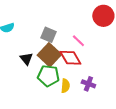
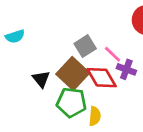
gray square: (48, 35) -> (85, 46), moved, turned 35
purple cross: (88, 84) -> (126, 69), moved

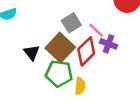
red diamond: (102, 78) -> (86, 51), turned 76

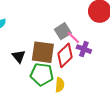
gray square: (71, 23) -> (63, 31), moved
brown square: (60, 48) -> (43, 52), turned -35

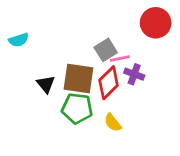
pink line: (73, 37) -> (120, 58), turned -56
yellow semicircle: (60, 85) -> (113, 123), moved, turned 136

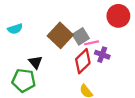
brown square: (79, 78) -> (60, 35), moved, turned 35
green pentagon: (77, 108) -> (24, 80), moved

